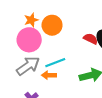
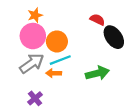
orange circle: (52, 25) -> (57, 41), moved
red semicircle: (91, 39) -> (97, 20), moved

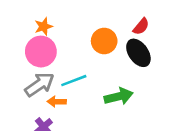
red semicircle: (97, 20) -> (141, 26), moved, turned 104
orange circle: (57, 41) -> (104, 41), moved
orange arrow: (54, 73) -> (57, 102), moved

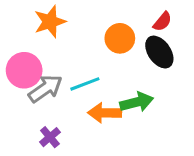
orange star: (44, 26) -> (50, 22), size x1.5
pink circle: (41, 52) -> (24, 70), moved
orange arrow: (57, 102) -> (105, 113), moved, size x1.5

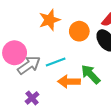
orange star: (50, 22) -> (49, 20), moved
green arrow: (137, 102) -> (91, 74), turned -120

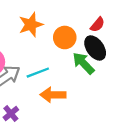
green arrow: (91, 74) -> (83, 63), moved

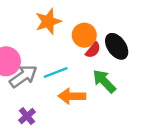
red semicircle: (97, 25) -> (93, 50), moved
green arrow: (83, 63) -> (104, 81), moved

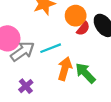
green arrow: (104, 81) -> (85, 73), moved
orange arrow: (72, 96) -> (65, 69), turned 105

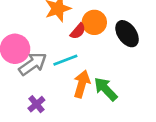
red semicircle: (83, 29) -> (78, 31), moved

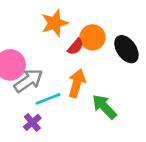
cyan line: (65, 60) -> (48, 99), moved
orange arrow: (82, 84) -> (77, 83), moved

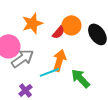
orange star: (55, 23) -> (32, 23), moved
cyan line: (48, 99) -> (49, 72), moved

